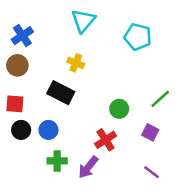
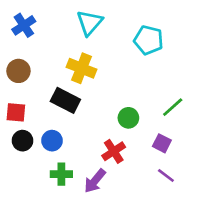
blue cross: (22, 36) -> (24, 25), moved
yellow cross: (76, 63) -> (81, 68), size x1.5
purple line: (151, 172) -> (166, 175), moved

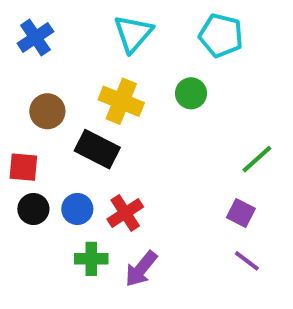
cyan pentagon: (149, 40) -> (221, 35), moved
brown circle: (18, 71) -> (47, 111), moved
green circle: (128, 118) -> (191, 93), moved
red cross: (114, 151) -> (125, 213), moved

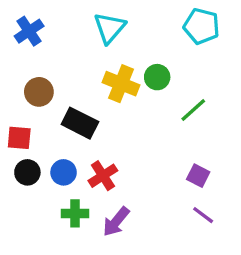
cyan pentagon: (221, 35) -> (201, 26), moved
yellow cross: (121, 101) -> (121, 84), moved
green line: (257, 159) -> (193, 110), moved

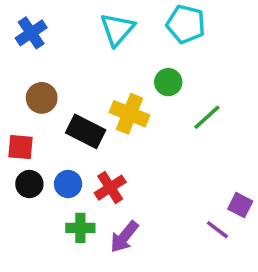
cyan pentagon: (201, 26) -> (186, 24), moved
yellow cross: (121, 84) -> (130, 114), moved
purple square: (198, 176) -> (240, 205), moved

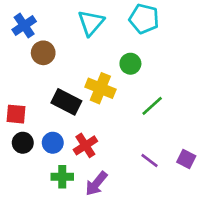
brown circle: (42, 98) -> (43, 53), moved
green line: (207, 117) -> (152, 106), moved
purple line: (217, 230) -> (149, 160), moved

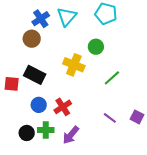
blue cross: (24, 26) -> (41, 19), moved
black rectangle: (66, 102) -> (35, 75), moved
black circle: (23, 143) -> (27, 133), moved

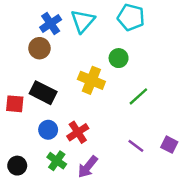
green cross: (46, 130) -> (57, 161), turned 35
black circle: (27, 133) -> (17, 166), moved

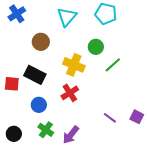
blue cross: (51, 23) -> (17, 14), moved
brown circle: (39, 48) -> (41, 42), moved
green line: (138, 96) -> (113, 65), moved
red cross: (78, 132) -> (70, 93), moved

